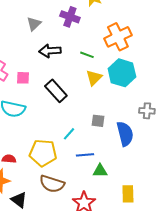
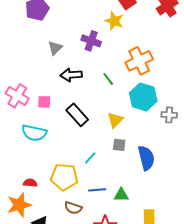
green line: (87, 55) -> (108, 79), turned 32
yellow triangle: (94, 78) -> (115, 120), moved
gray cross: (147, 111) -> (169, 115), moved
blue line: (85, 155) -> (97, 190), moved
brown semicircle: (52, 184) -> (73, 208), size x0.7

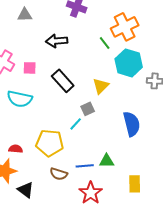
gray triangle: (55, 48) -> (25, 15), moved, turned 42
green line: (108, 79) -> (105, 43), moved
gray square: (119, 145) -> (88, 109), moved, turned -32
blue line: (97, 190) -> (85, 166), moved

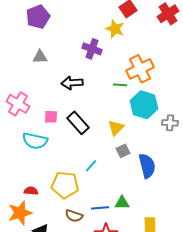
green line: (105, 43) -> (120, 85), turned -48
pink square: (30, 68) -> (51, 117), moved
gray square: (88, 109) -> (123, 151), moved

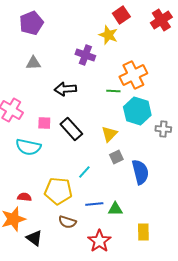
blue line: (100, 208) -> (94, 204), moved

